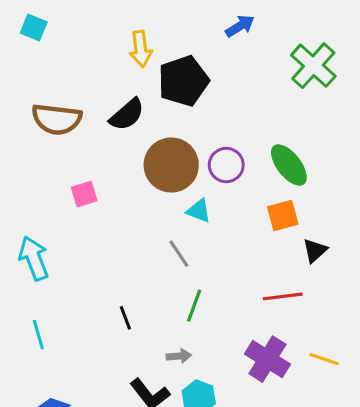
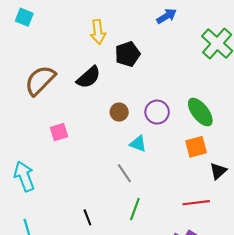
black pentagon: (183, 81) -> (128, 54), size x0.7
brown semicircle: (57, 119) -> (40, 80), turned 128
brown circle: (171, 165) -> (119, 112), size x0.5

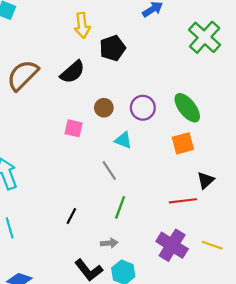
pink square: (59, 132) -> (74, 128), moved, turned 30
black triangle: (218, 171) -> (206, 180), moved
black line: (87, 217) -> (71, 216), turned 49

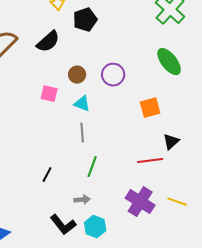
green ellipse: (187, 108) -> (169, 62), moved
cyan triangle: (123, 140) -> (82, 104), moved
gray line: (109, 171) -> (82, 133), turned 30

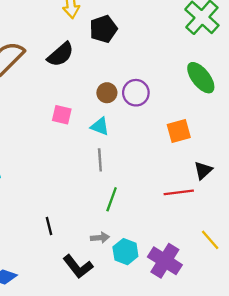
brown circle: (77, 75) -> (107, 93), moved
black line: (47, 175) -> (49, 226), moved, turned -42
purple cross: (140, 202) -> (165, 261), moved
yellow line: (177, 202) -> (210, 240), turned 30
cyan hexagon: (95, 227) -> (125, 252), moved

